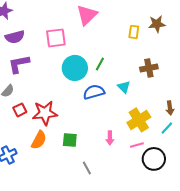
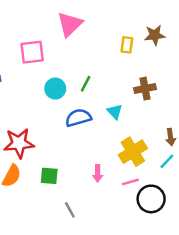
cyan circle: (75, 68) -> (55, 89), size x0.7

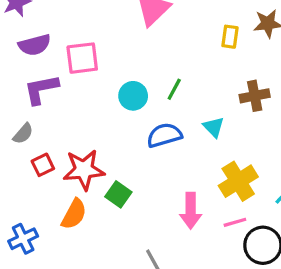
pink square: (32, 52) -> (82, 58), moved
pink arrow: (98, 173) -> (191, 211), size x1.5
green square: (49, 176) -> (118, 194), moved, turned 30

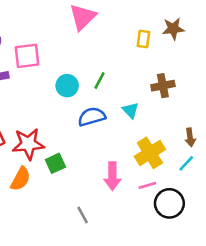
green square: (118, 194) -> (55, 163), turned 30

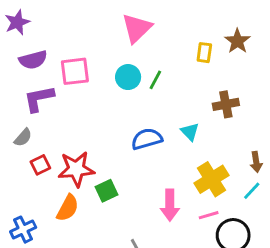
brown star: (173, 29) -> (237, 41), turned -30
green line: (99, 80) -> (155, 80), moved
cyan circle: (67, 86) -> (128, 77), moved

